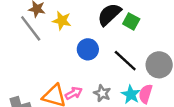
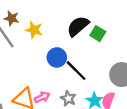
black line: (125, 61) -> (76, 71), moved

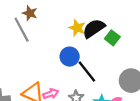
yellow star: (34, 30) -> (77, 28), moved

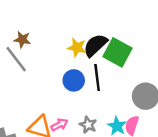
green square: (112, 38) -> (117, 52), size x1.6
black line: (87, 71) -> (97, 77), moved, turned 40

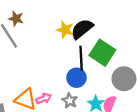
green square: (117, 52) -> (102, 53), moved
blue circle: (74, 80) -> (76, 78), moved

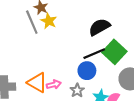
yellow star: (65, 30) -> (49, 21), moved
black line: (81, 58) -> (94, 54), turned 60

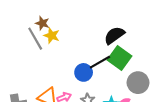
black semicircle: (99, 27) -> (114, 35), moved
blue circle: (87, 71) -> (84, 72), moved

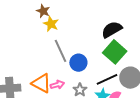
gray line: (35, 39) -> (60, 51), moved
black line: (100, 62) -> (107, 79), moved

